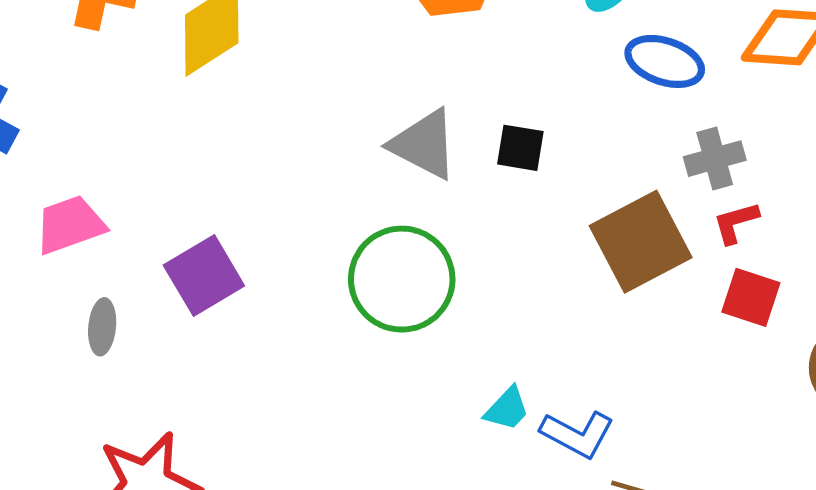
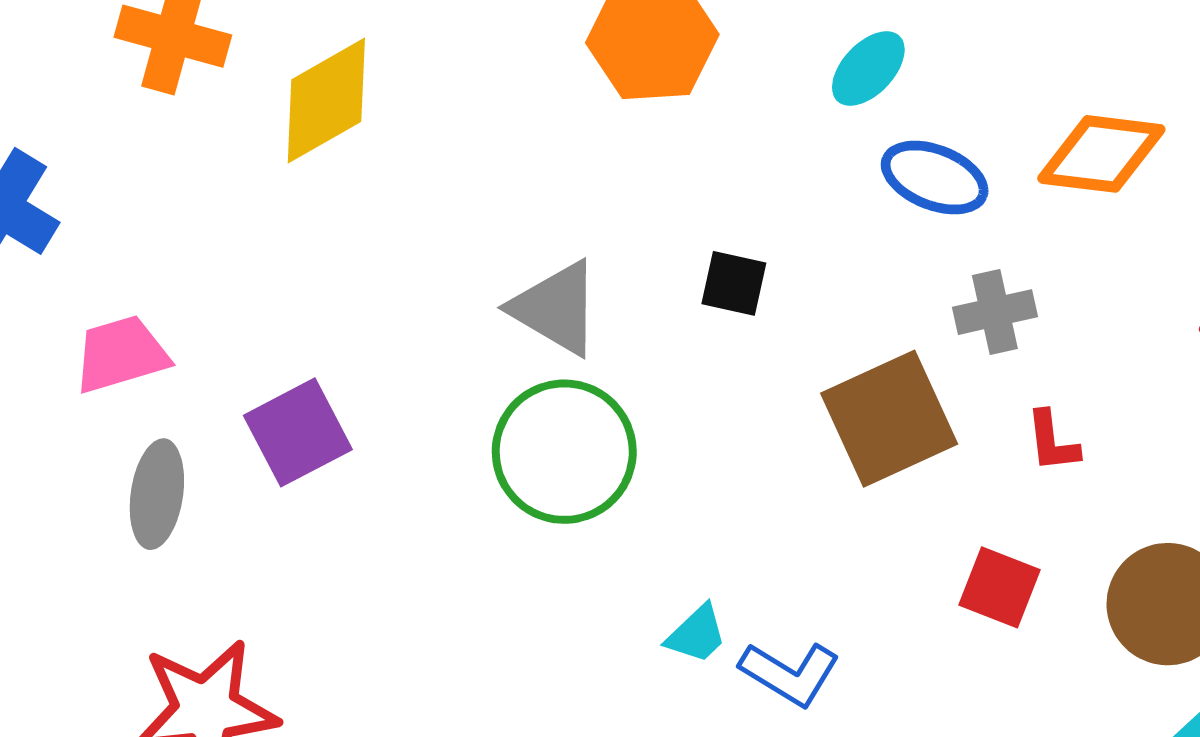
gray triangle: (424, 144) -> (556, 308), moved
red L-shape: (736, 223) -> (1052, 442), moved, turned -84
red square: (751, 297) -> (999, 587), moved
gray ellipse: (102, 327) -> (157, 494), size x1.4

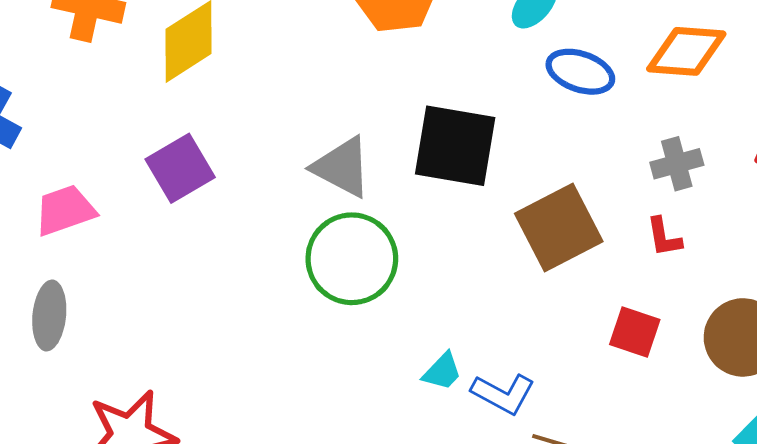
black square: (734, 283) -> (455, 146), size x2.0
gray cross: (995, 312) -> (677, 164), moved
purple square: (298, 432) -> (180, 168), moved
gray ellipse: (157, 494) -> (49, 316), moved

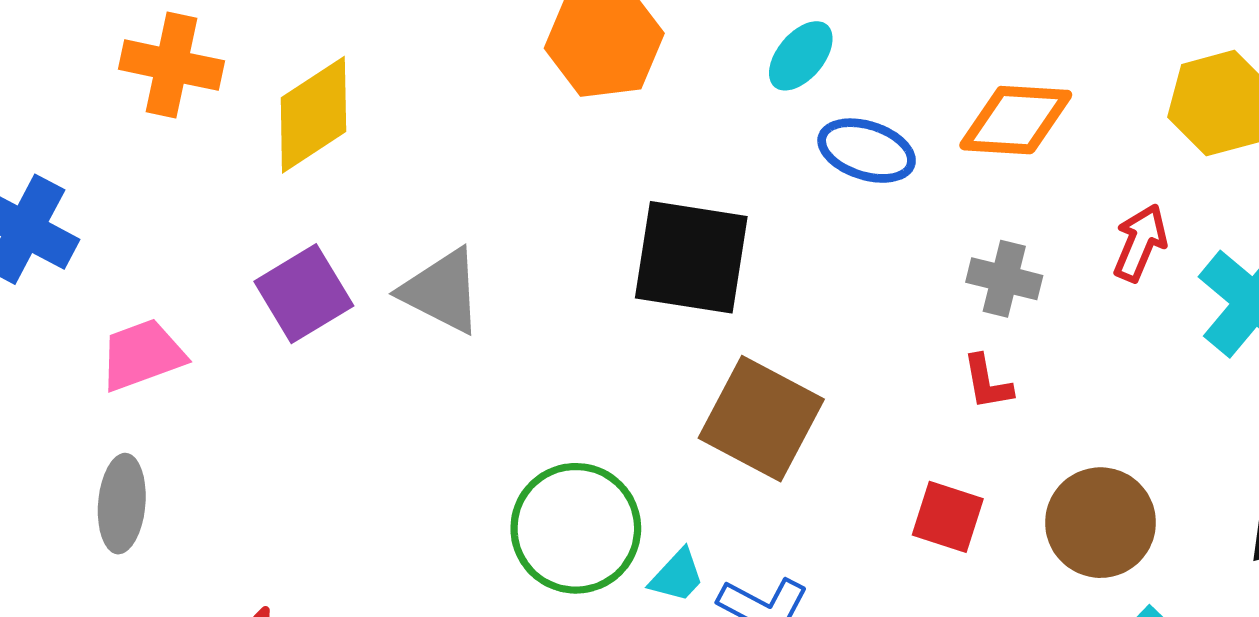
gray cross: (677, 164) -> (1004, 279), turned 30
gray triangle: (342, 167) -> (442, 291), moved
brown square: (559, 227) -> (761, 419), moved, turned -34
green circle: (352, 259) -> (576, 528), moved

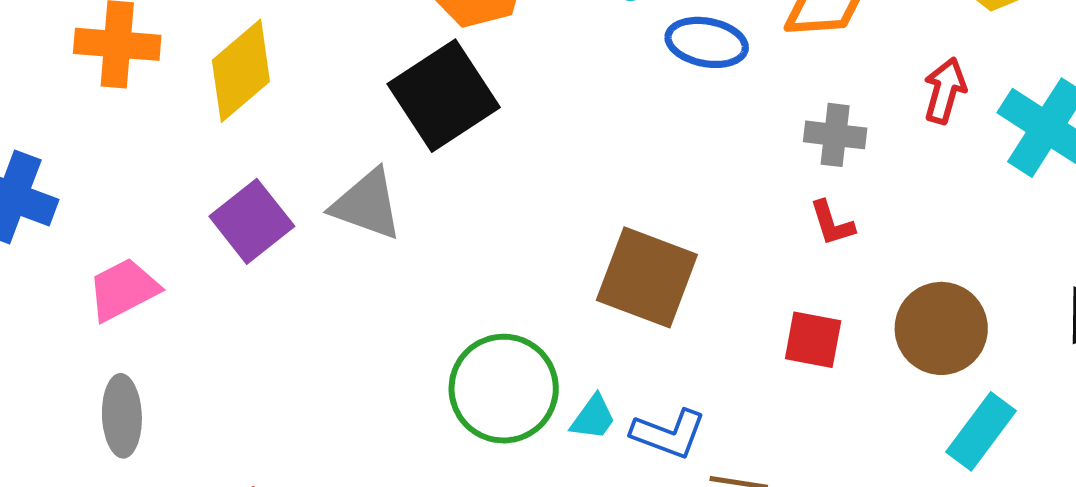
black square: (691, 257) -> (444, 96), moved, turned -35

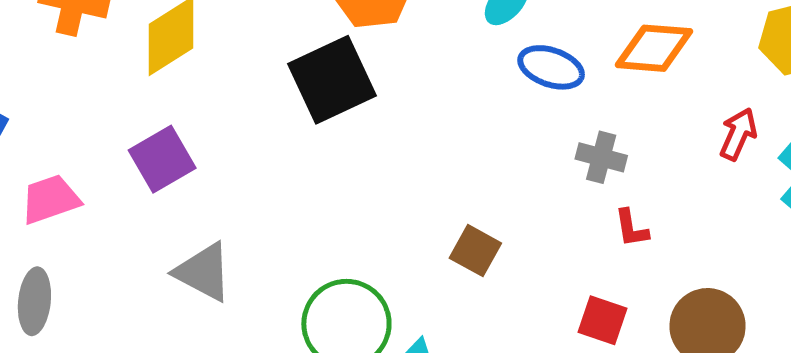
gray cross: (835, 135) -> (601, 157), moved
gray triangle: (367, 205) -> (203, 272), moved
brown square: (647, 277) -> (475, 251), size x0.6

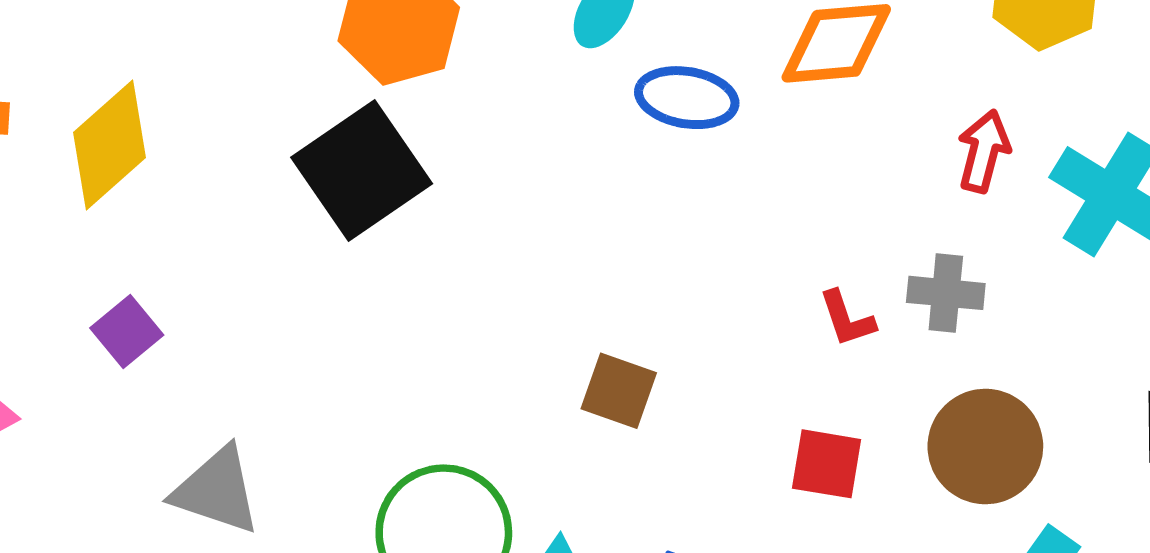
gray cross: (601, 157) -> (946, 293), moved
purple square: (162, 159) -> (127, 331), size x0.7

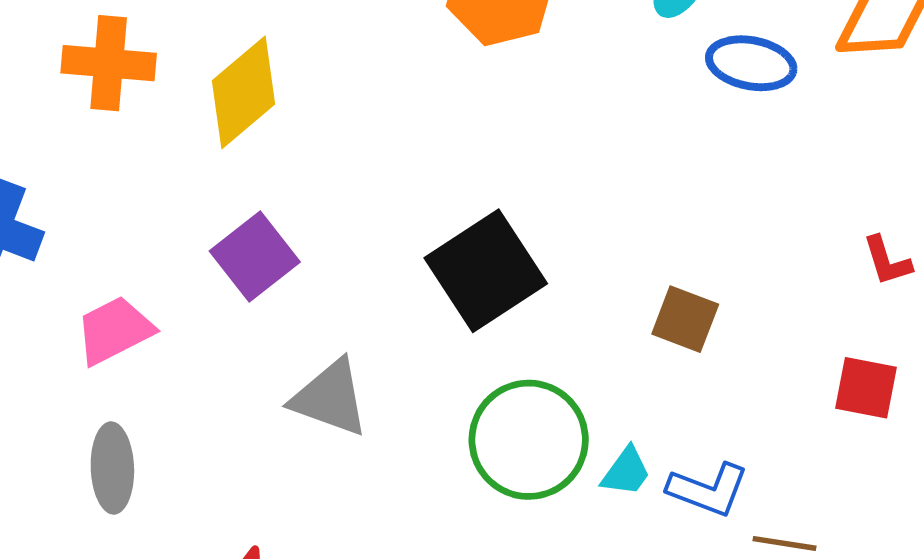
black square: (362, 170) -> (486, 271), moved
purple square: (127, 331) -> (255, 256), size x1.4

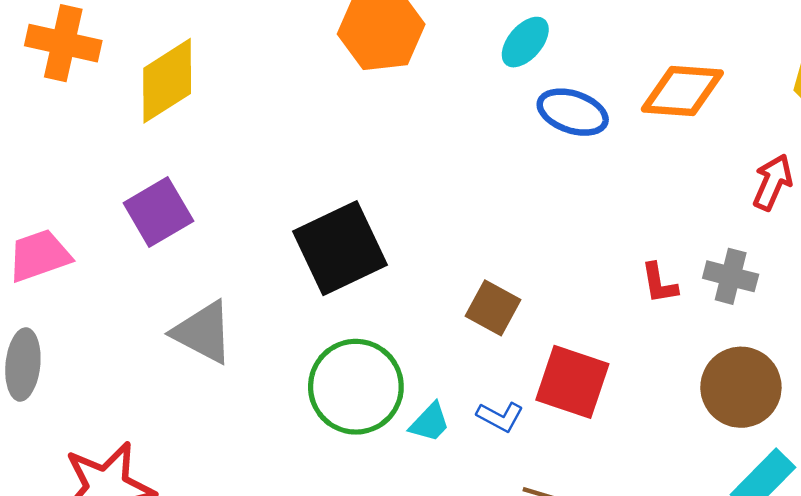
red square: (866, 388) -> (572, 382), moved, size x1.4
blue L-shape: (708, 490) -> (500, 417), moved, size x0.7

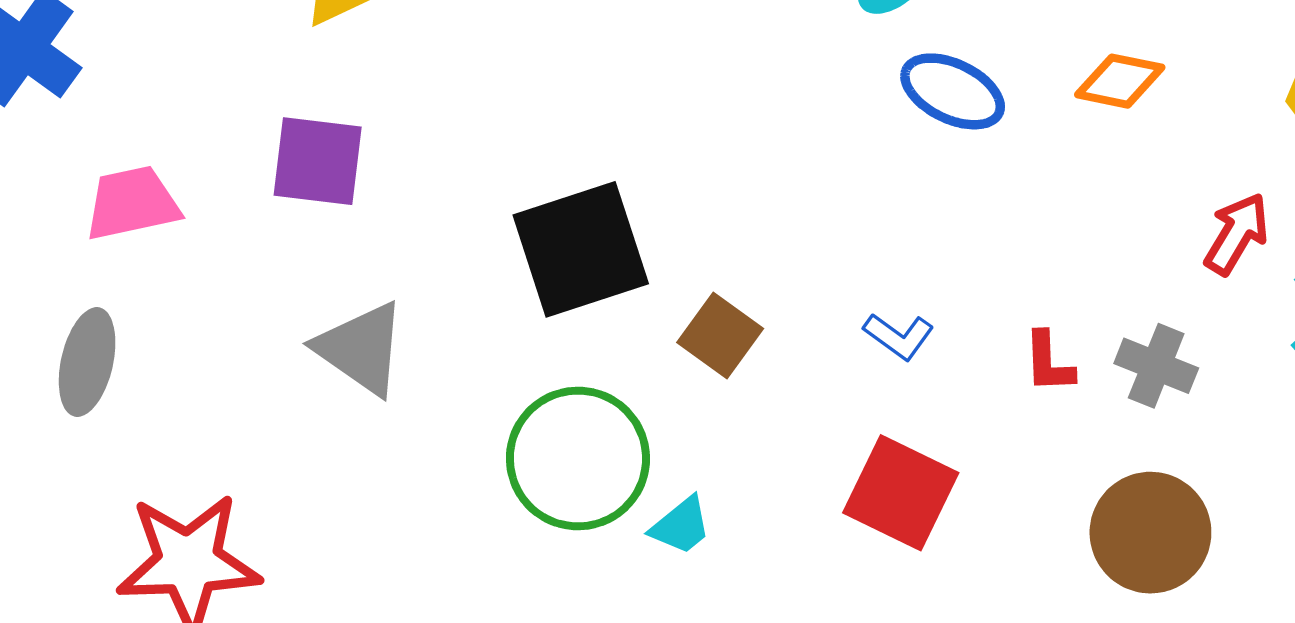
orange diamond: (682, 91) -> (1120, 81), size x0.7
purple square: (158, 212) -> (318, 161), turned 30
brown square: (493, 308) -> (720, 336), moved
blue L-shape: (500, 417) -> (899, 336), moved

